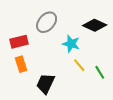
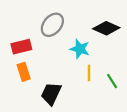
yellow line: (79, 65) -> (89, 73), turned 40

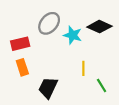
cyan star: (80, 49) -> (73, 35), moved
green line: (112, 81) -> (102, 86), moved

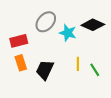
green line: (102, 86) -> (95, 70), moved
black trapezoid: (48, 88) -> (45, 70), moved

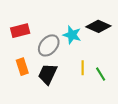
gray ellipse: (46, 22) -> (49, 45), moved
red rectangle: (19, 41) -> (20, 31), moved

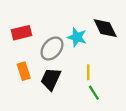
black diamond: (98, 26) -> (105, 28), turned 40
green line: (101, 74) -> (94, 93), moved

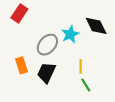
red rectangle: (21, 33) -> (19, 13), moved, turned -42
cyan star: (77, 37) -> (70, 34), turned 30

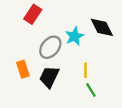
red rectangle: (19, 13) -> (33, 14), moved

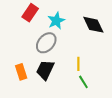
cyan star: (74, 36) -> (56, 21), moved
orange rectangle: (23, 69) -> (21, 72), moved

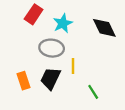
gray ellipse: (46, 43) -> (52, 48), turned 55
yellow line: (78, 64) -> (73, 66), moved

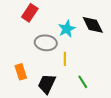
cyan star: (63, 23) -> (67, 29), moved
black trapezoid: (50, 78) -> (47, 84), moved

